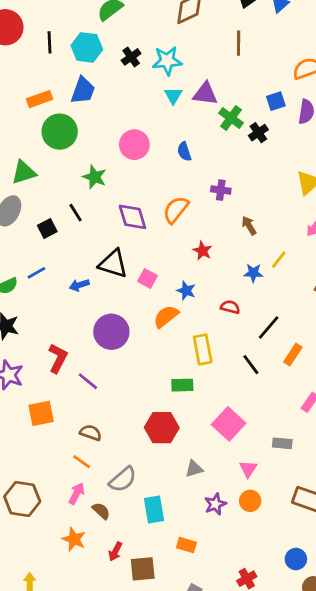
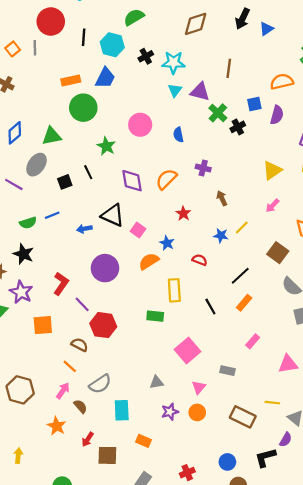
brown line: (239, 43) -> (229, 68), moved
black line: (269, 328) -> (240, 276), moved
red hexagon: (162, 428) -> (103, 325), moved

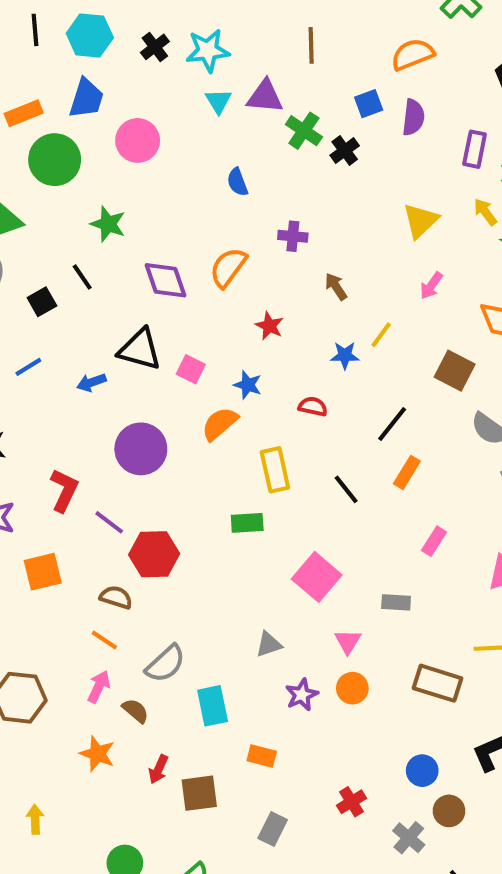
pink circle: (140, 125) -> (138, 140), moved

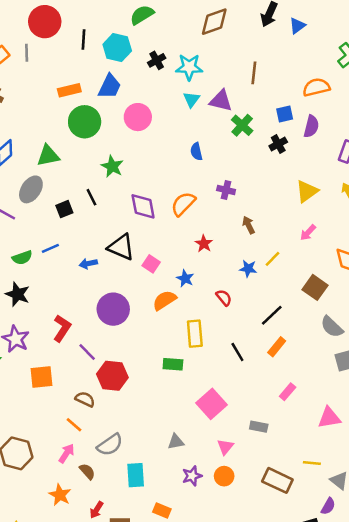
black cross: (345, 151) -> (278, 144), moved
red semicircle: (313, 407) -> (224, 298), turned 30

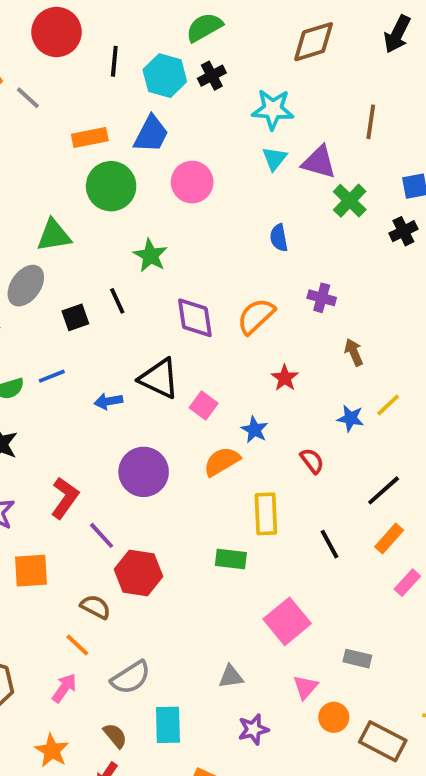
gray line: (27, 53) -> (28, 98), moved, turned -48
black cross: (157, 60) -> (212, 76), moved
pink rectangle: (288, 392) -> (407, 583), moved
brown semicircle: (87, 471) -> (115, 736), moved
orange circle: (224, 476) -> (334, 717), moved

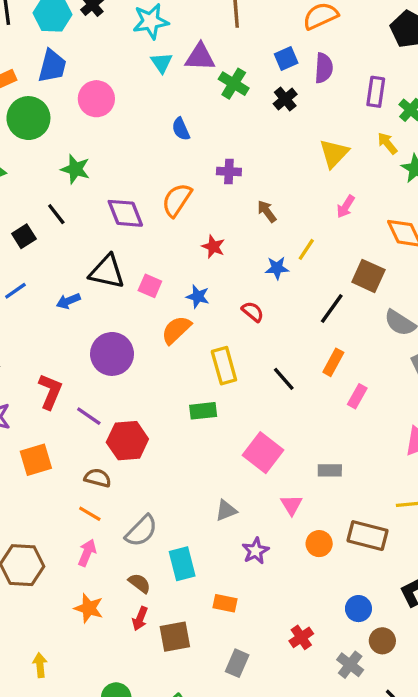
black line: (384, 490) -> (332, 309), moved
orange circle: (334, 717) -> (319, 544), moved

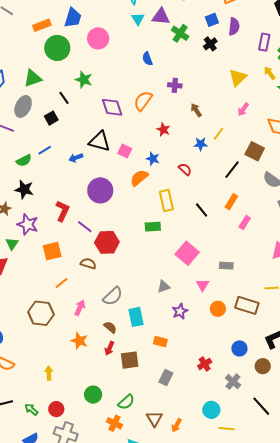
black line: (56, 214) -> (64, 98), moved
orange line: (90, 514) -> (62, 283), moved, turned -72
brown circle: (382, 641) -> (263, 366), moved

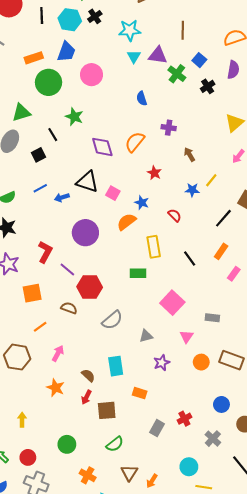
blue square: (212, 20) -> (199, 60), moved, turned -32
blue line: (45, 150) -> (40, 188), moved
gray semicircle: (113, 296) -> (112, 320), moved
gray rectangle: (166, 378) -> (157, 428), moved
green semicircle: (126, 402) -> (115, 444), moved

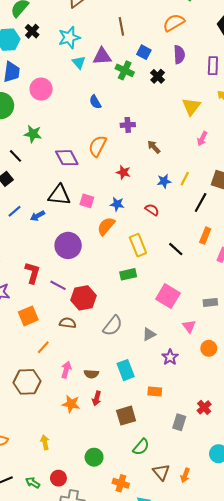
yellow line: (211, 180) -> (185, 179), moved
brown semicircle: (88, 375) -> (91, 374), moved, turned 152
red arrow: (86, 397) -> (97, 398), moved

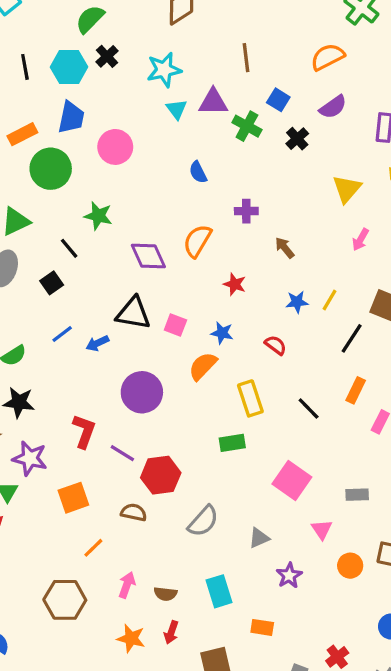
purple semicircle: (179, 55) -> (333, 107), turned 54

